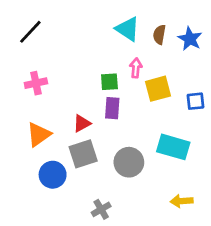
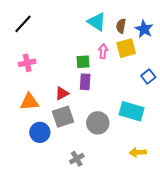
yellow square: (158, 89) -> (126, 48), moved
blue square: (195, 101) -> (148, 77), turned -32
orange triangle: (39, 134) -> (29, 102), turned 30

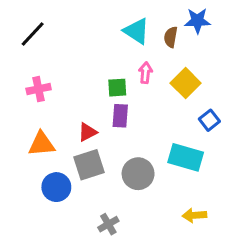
blue star: (144, 29) -> (197, 21), moved, turned -30
yellow square: (126, 48) -> (186, 83), moved, turned -30
blue square: (148, 77) -> (209, 120), moved

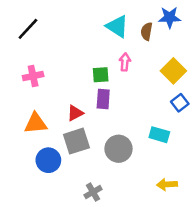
yellow square: (186, 83) -> (173, 71), moved
cyan rectangle: (186, 157) -> (159, 135), size x0.7

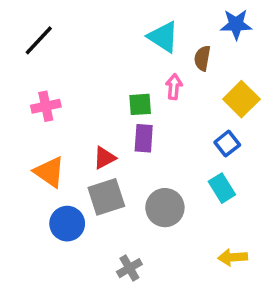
brown semicircle: (147, 31) -> (202, 58), moved
blue square: (180, 103) -> (227, 144), moved
orange triangle: (36, 123) -> (49, 172), turned 40
cyan rectangle: (159, 135) -> (222, 188), turned 42

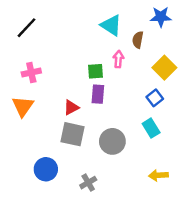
orange triangle: (49, 172) -> (23, 106), moved, turned 30
gray square: (106, 197) -> (72, 134), turned 30
blue circle: (67, 224) -> (46, 169), moved

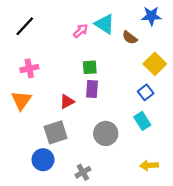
brown semicircle: (138, 40) -> (130, 38), turned -63
pink arrow: (118, 59) -> (81, 31), moved, turned 42
gray square: (72, 134) -> (56, 132), moved, turned -30

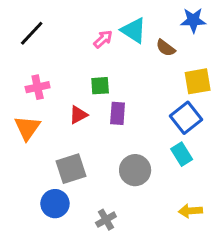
yellow square: (155, 64) -> (198, 81), turned 35
green square: (90, 67) -> (100, 86), moved
blue square: (146, 92) -> (186, 118), size x1.5
red triangle: (67, 102) -> (78, 115), moved

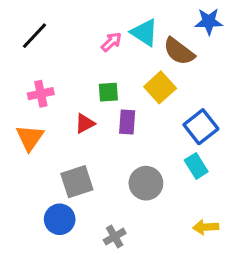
brown semicircle: (166, 48) -> (179, 51), size x1.5
yellow square: (198, 81) -> (160, 87), moved, turned -32

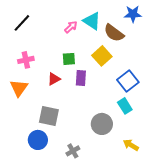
gray square: (77, 182) -> (49, 116), turned 30
gray circle: (146, 183) -> (102, 124), moved
yellow arrow: (206, 227) -> (131, 145), turned 35

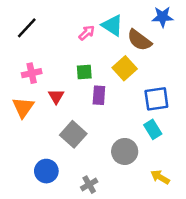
red triangle: (54, 79) -> (56, 96), moved, turned -32
blue square: (128, 81) -> (156, 99), turned 30
gray square: (49, 116) -> (73, 134), moved, turned 30

